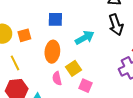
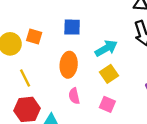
orange square: (24, 35) -> (34, 37), moved, turned 32
yellow square: (73, 68) -> (109, 74), moved

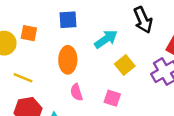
yellow square: (109, 74) -> (125, 65), moved
yellow line: (25, 78) -> (23, 78), turned -36

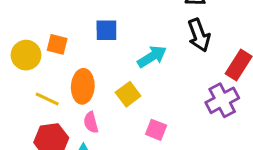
orange ellipse: (68, 60) -> (83, 86), moved
yellow square: (125, 65) -> (128, 94), moved
pink semicircle: (76, 92) -> (91, 122), moved

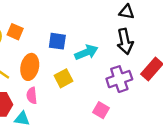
blue square: (106, 30) -> (57, 41), moved
purple cross: (222, 100) -> (119, 79), moved
pink square: (156, 130) -> (101, 110), moved

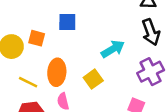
blue square: (57, 41) -> (67, 22), moved

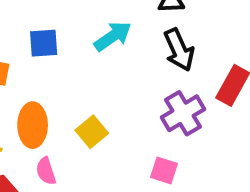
cyan arrow: (113, 49) -> (113, 36), moved

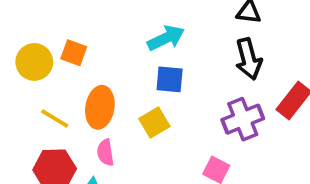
cyan arrow: (113, 36) -> (166, 38), moved
blue square: (44, 43) -> (170, 79), moved

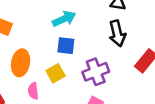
purple cross: (243, 119) -> (96, 72), moved
pink semicircle: (105, 152) -> (33, 91), moved

